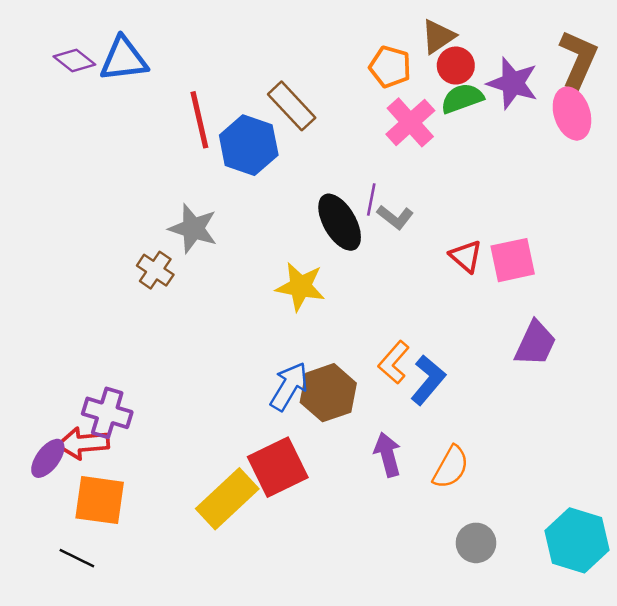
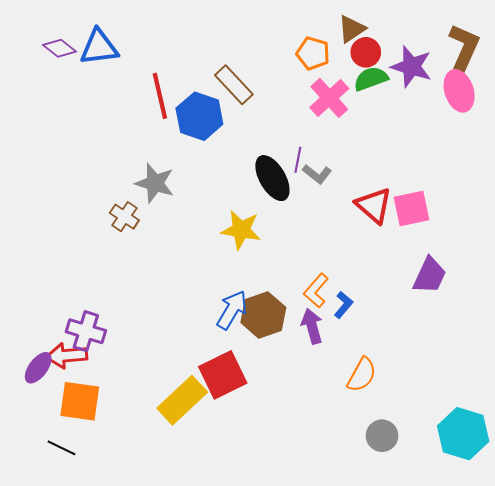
red triangle: (466, 256) -> (374, 205), size x1.4
blue L-shape: (428, 380) -> (343, 305), size x0.7
purple arrow: (388, 455) -> (312, 326), moved

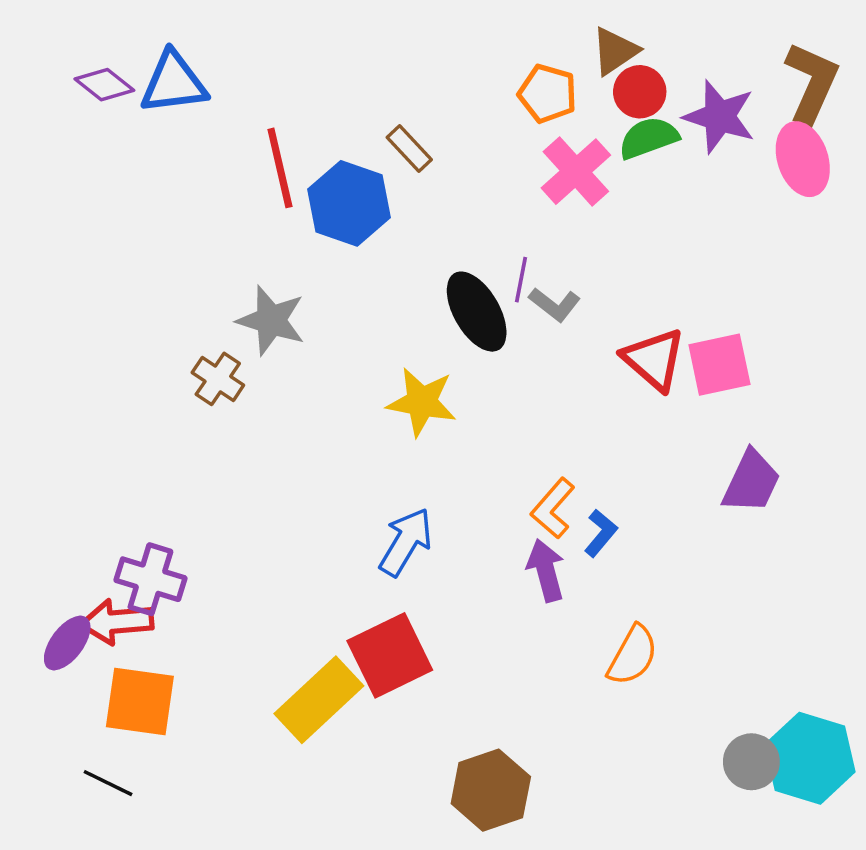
brown rectangle: (234, 85) -> (409, 148), size x0.7
brown hexagon: (263, 315) -> (491, 790), moved
gray circle: (382, 436) -> (751, 762), moved

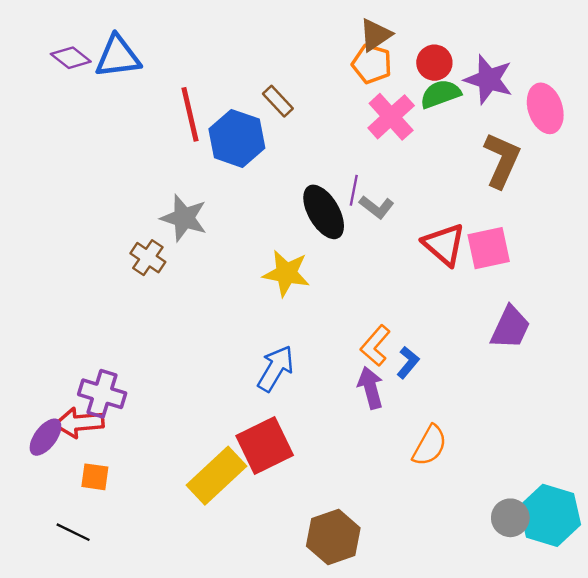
brown triangle: (615, 51) -> (375, 35), moved
brown L-shape: (812, 83) -> (502, 160), moved
orange square: (140, 701) -> (95, 477), size x0.6

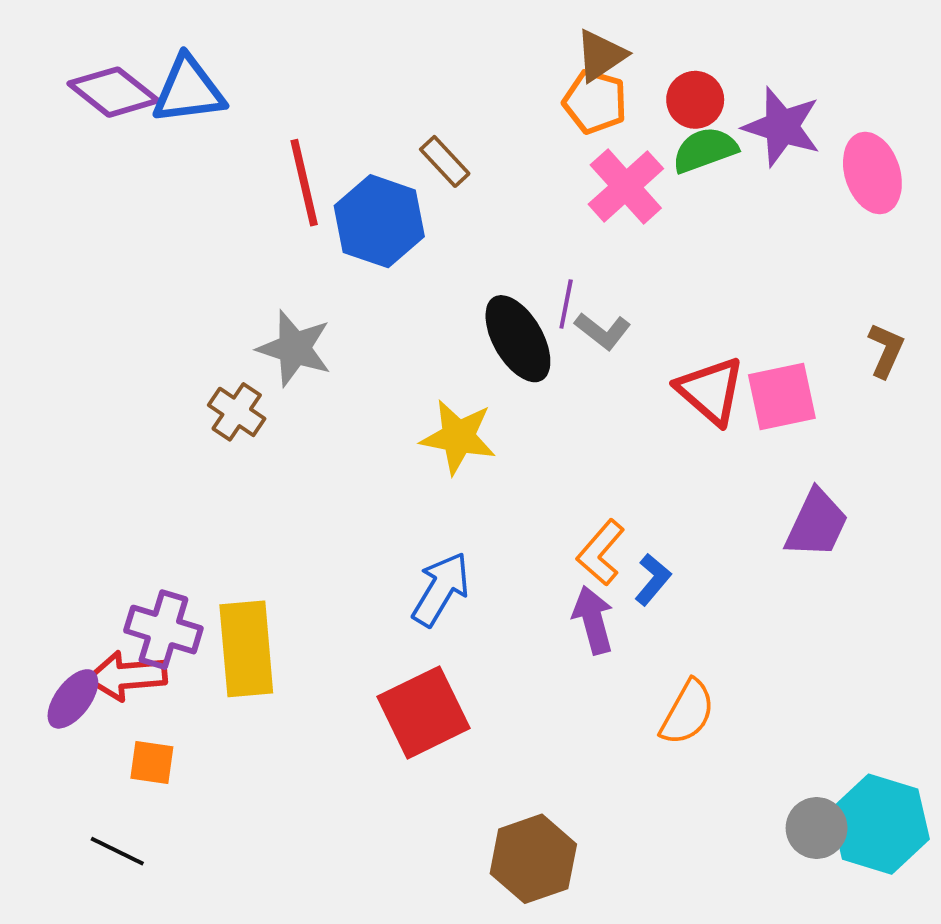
purple diamond: (71, 58) -> (113, 92), size x1.4
brown L-shape: (502, 160) -> (886, 350), moved, size x0.6
yellow rectangle: (216, 476) -> (246, 649), moved, turned -52

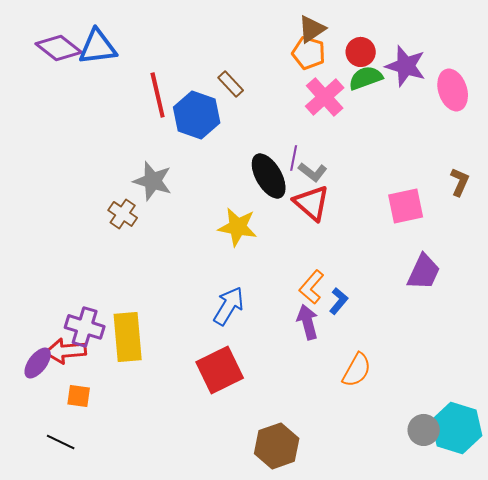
red triangle: (711, 391) -> (312, 203), moved

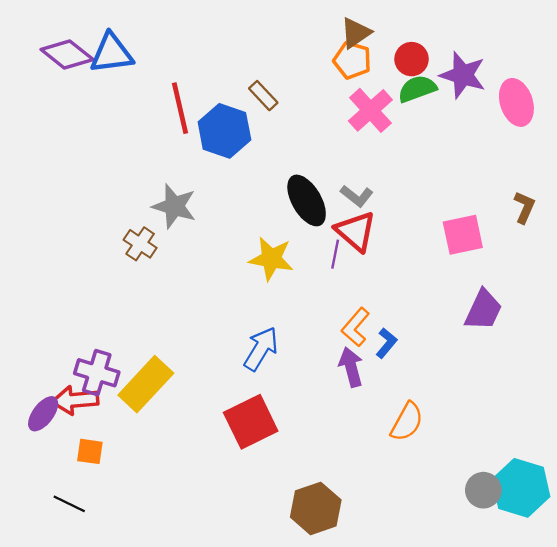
purple line: (294, 158) -> (335, 254), moved
yellow rectangle: (128, 337) -> (146, 384), turned 48

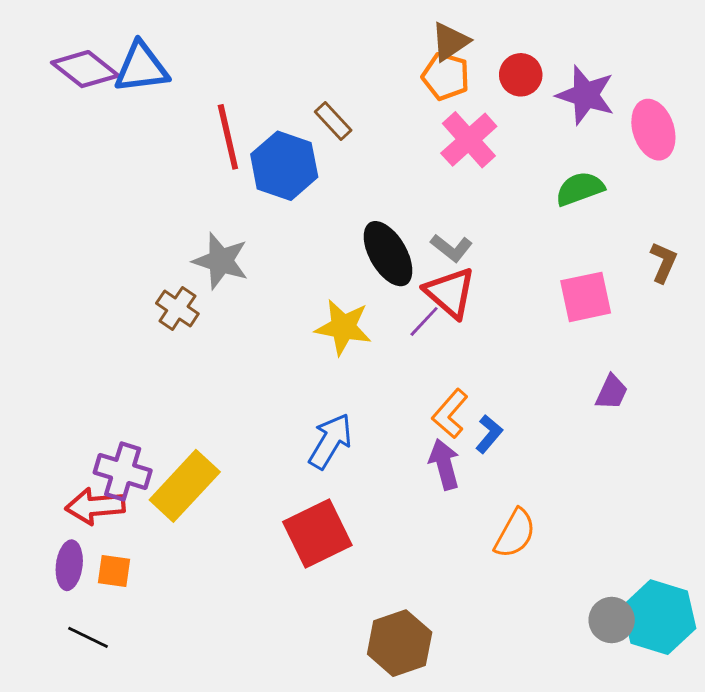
green semicircle: (417, 89) -> (580, 189), moved
purple line: (335, 254) -> (424, 321), turned 32
purple trapezoid: (483, 310) -> (612, 392), size x0.7
purple ellipse: (43, 414) -> (69, 565), moved, turned -30

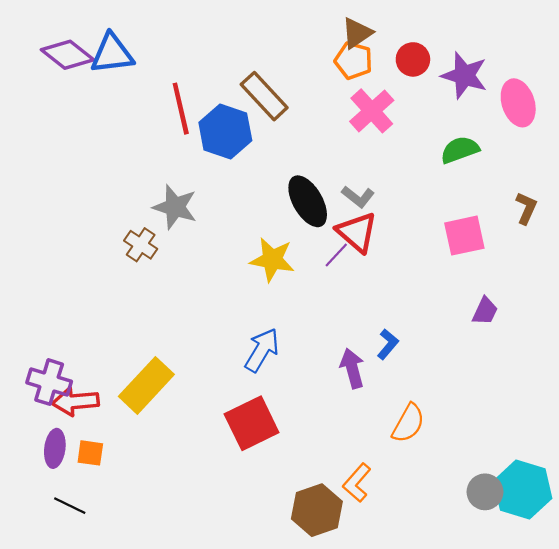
brown rectangle: (333, 121) -> (264, 96), size x1.6
orange L-shape: (450, 414) -> (357, 483), moved
purple cross: (123, 471) -> (49, 382), moved

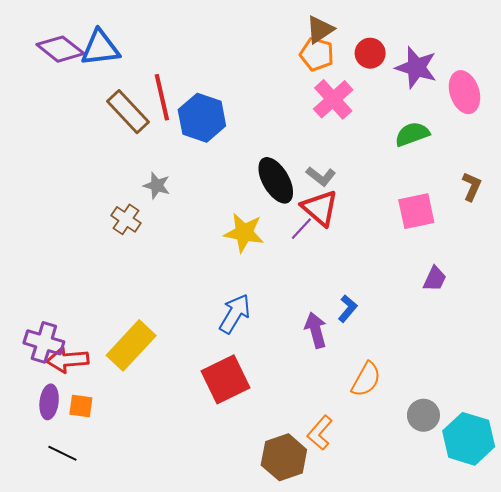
brown rectangle: (264, 96) -> (128, 112), moved
gray star: (175, 207) -> (157, 185), size x0.7
gray circle: (485, 492) -> (423, 415), moved

